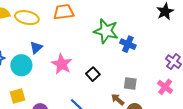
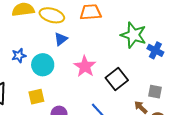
blue triangle: (36, 48) -> (61, 39), moved
black square: (93, 74) -> (117, 79), size x1.5

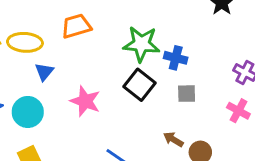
black square: (117, 79) -> (139, 85), moved
gray square: (155, 92) -> (187, 94), moved

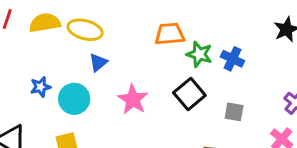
orange trapezoid: (76, 26) -> (170, 34), moved
green star: (141, 44) -> (199, 54), size x0.7
blue cross: (176, 58) -> (232, 59), moved

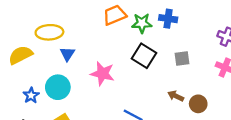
yellow semicircle: (45, 23) -> (20, 55), moved
blue star: (41, 87) -> (31, 95), moved

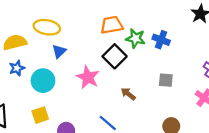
black square: (144, 56) -> (115, 56), moved
blue star: (31, 95) -> (17, 68), moved
brown arrow: (176, 96) -> (128, 94), moved

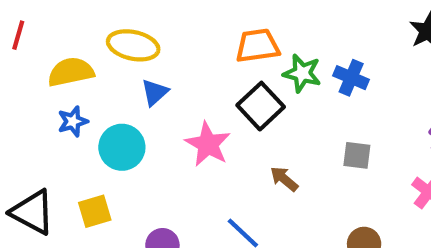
yellow square: (40, 115) -> (95, 211), moved

